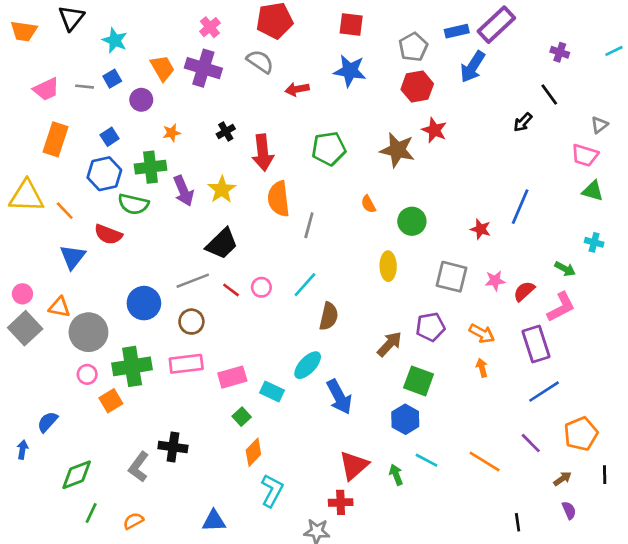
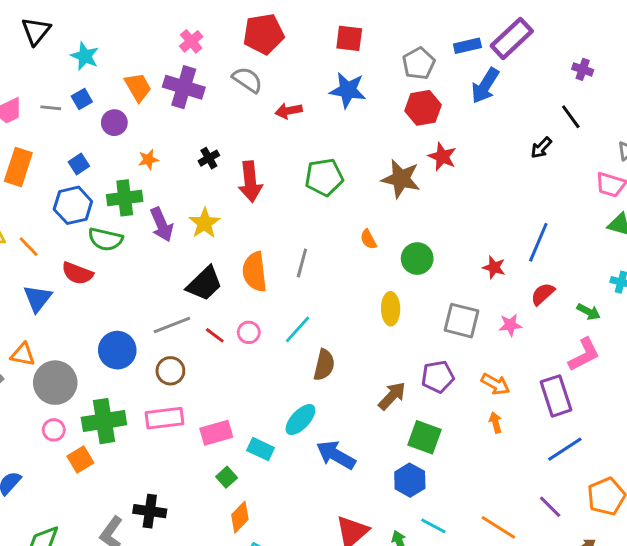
orange semicircle: (279, 199) -> (255, 272), moved
red semicircle: (524, 291) -> (543, 294), moved
blue arrow: (339, 397) -> (336, 455), turned 148

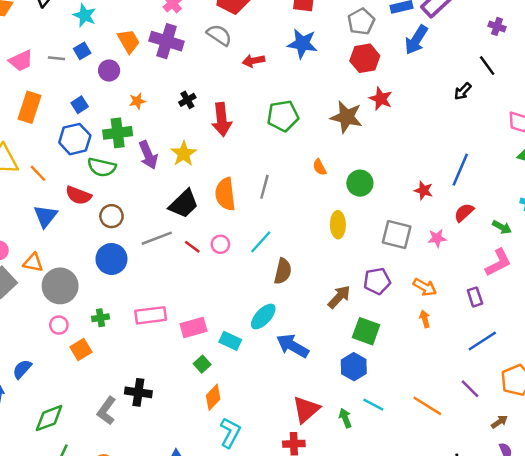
brown circle: (170, 371) -> (111, 216), moved
purple rectangle: (556, 396) -> (475, 297), size x0.6
green cross: (104, 421) -> (100, 318), size x0.5

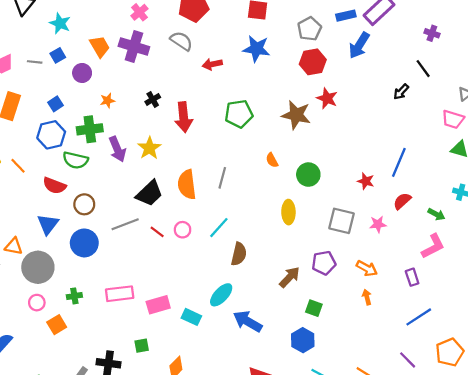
blue triangle: (45, 216) -> (48, 224), moved
green square: (366, 331) -> (314, 308), size x0.7
green square: (202, 364) -> (142, 346), moved, turned 32

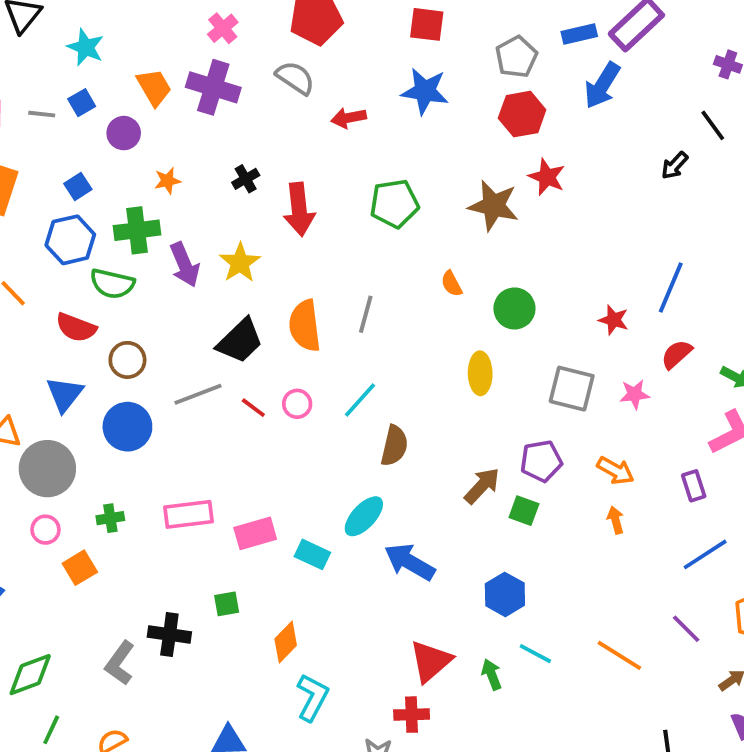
green square: (314, 308) -> (524, 511), moved

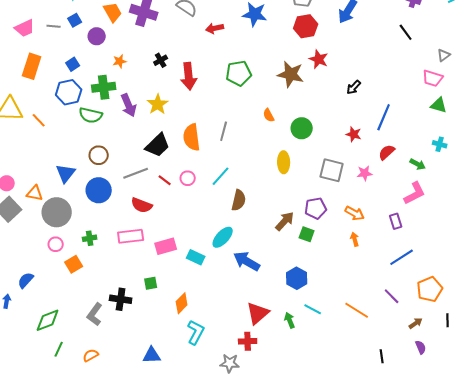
black arrow: (675, 165) -> (354, 87), moved
red semicircle: (76, 328) -> (142, 205), moved

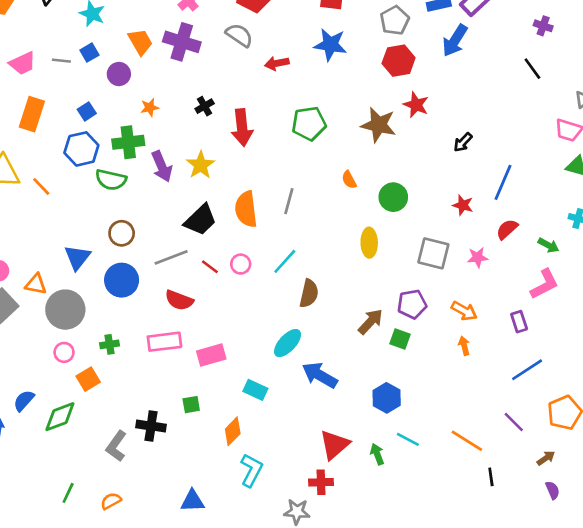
cyan rectangle: (196, 257) -> (255, 390), moved
green diamond: (48, 320) -> (60, 417), moved
black line: (382, 356) -> (491, 477), moved

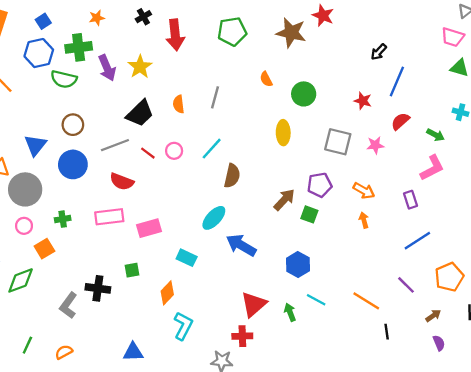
black arrow: (463, 142) -> (379, 52), moved
orange semicircle: (246, 209) -> (179, 104), size x0.6

